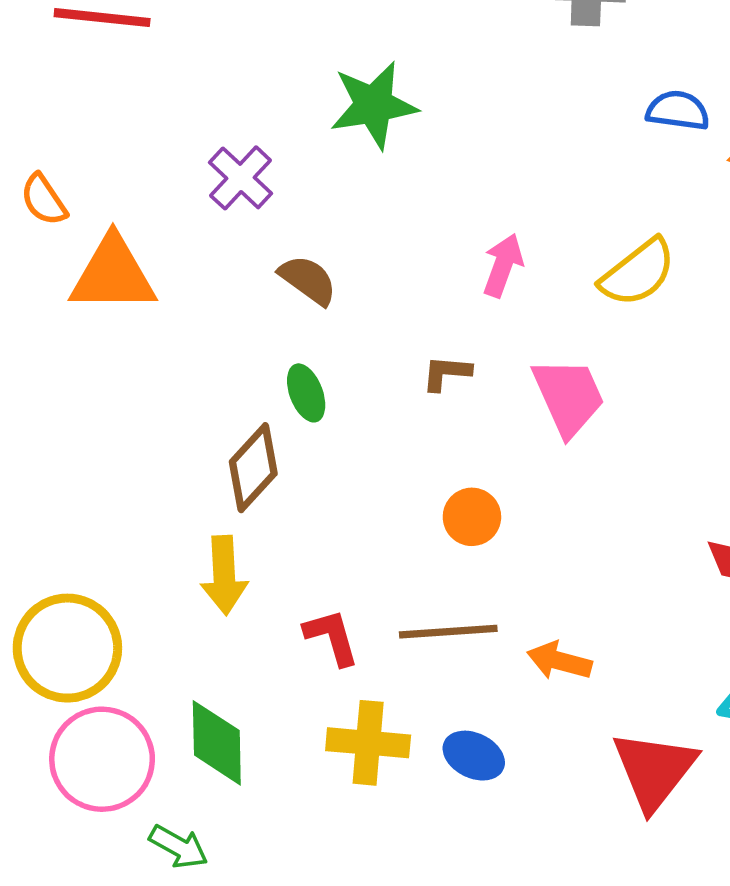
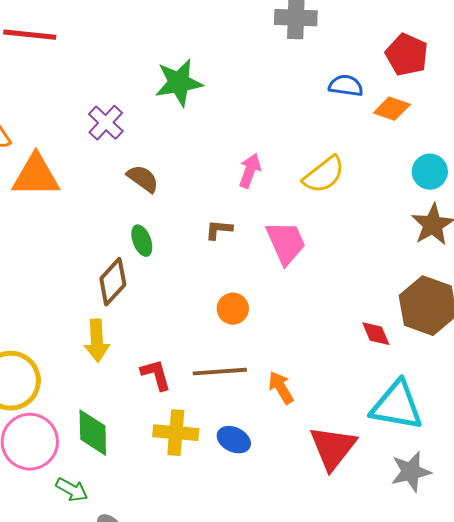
orange arrow: (559, 661) -> (281, 388), turned 44

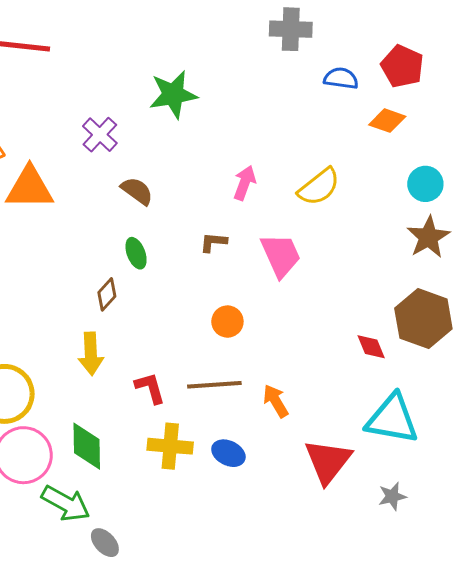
blue semicircle: (346, 86) -> (341, 78), moved
brown diamond: (113, 282) -> (107, 294), size x0.7
gray star: (411, 472) -> (392, 496), moved, size x0.7
green arrow: (72, 490) -> (66, 503), size x1.5

